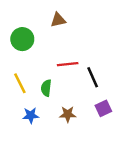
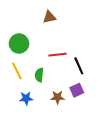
green circle: (22, 39) -> (19, 44), moved
purple square: (103, 108) -> (77, 90), moved

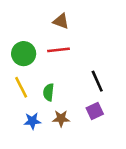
brown triangle: (49, 17) -> (61, 21), turned 32
red line: (57, 55) -> (59, 50), moved
brown star: (57, 97) -> (61, 118), moved

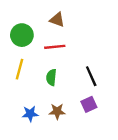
green circle: (24, 54) -> (22, 35), moved
yellow line: (21, 87) -> (20, 69), moved, turned 42
green semicircle: (49, 92) -> (51, 77), moved

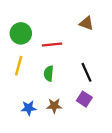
brown triangle: (57, 20) -> (87, 23), moved
purple square: (89, 104) -> (84, 99), turned -32

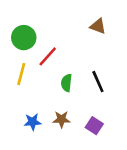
red line: (52, 45) -> (48, 56), moved, turned -42
green semicircle: (49, 73) -> (67, 83), moved
purple square: (84, 99) -> (94, 126), moved

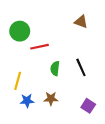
red line: (48, 56) -> (39, 47), turned 36
yellow line: (21, 74) -> (18, 81), moved
purple square: (94, 126) -> (88, 106), moved

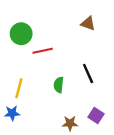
green semicircle: (55, 68) -> (59, 85), moved
brown star: (51, 99) -> (70, 123), moved
blue star: (27, 101) -> (12, 113), moved

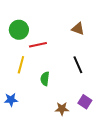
brown triangle: (88, 24) -> (78, 29), moved
green semicircle: (59, 85) -> (45, 79), moved
yellow line: (19, 88) -> (21, 65), moved

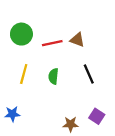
brown triangle: (78, 29) -> (77, 40), moved
red line: (38, 45) -> (52, 43), moved
green semicircle: (45, 79) -> (53, 76), moved

